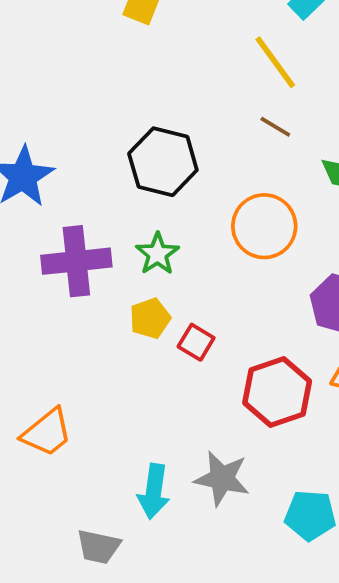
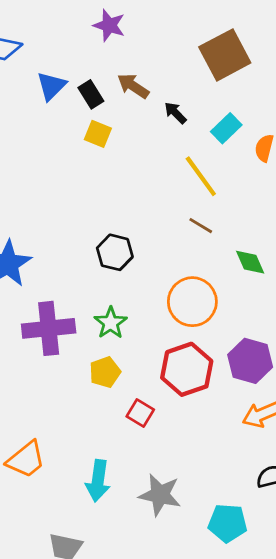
black hexagon: (163, 162) -> (115, 252), size x0.7
red square: (196, 342) -> (140, 413), moved
red hexagon: (277, 392) -> (187, 369), moved
cyan arrow: (154, 491) -> (98, 481), moved

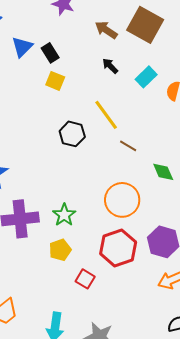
brown square: (225, 55) -> (145, 25), turned -33
brown arrow: (133, 86) -> (106, 30), moved
yellow line: (201, 176) -> (106, 115), moved
black hexagon: (115, 252) -> (72, 134), moved

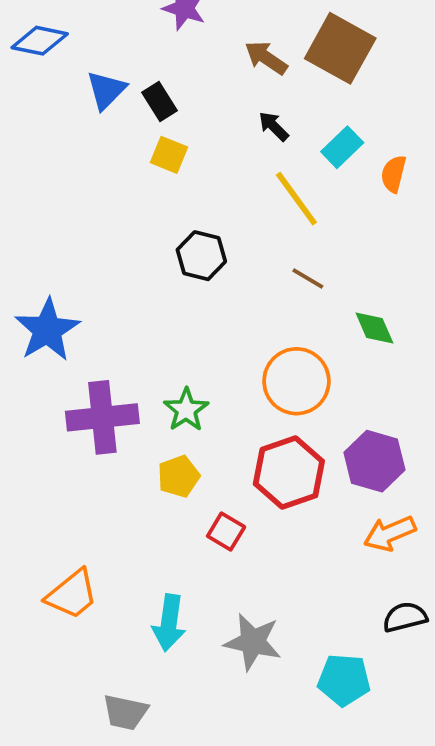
yellow line: (106, 115) -> (296, 199), moved

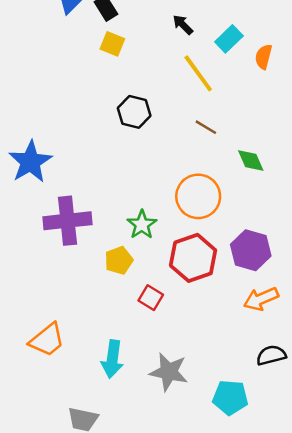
green star: (186, 410) -> (142, 225), moved

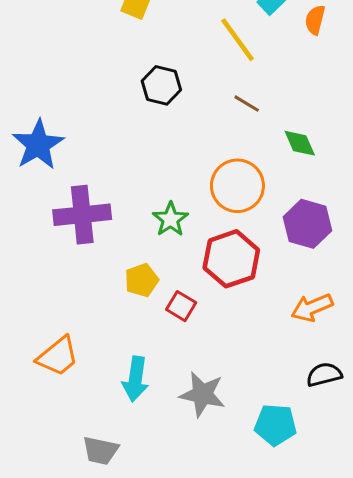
purple hexagon: (251, 250) -> (307, 224), moved
yellow pentagon: (119, 260) -> (142, 280), moved

